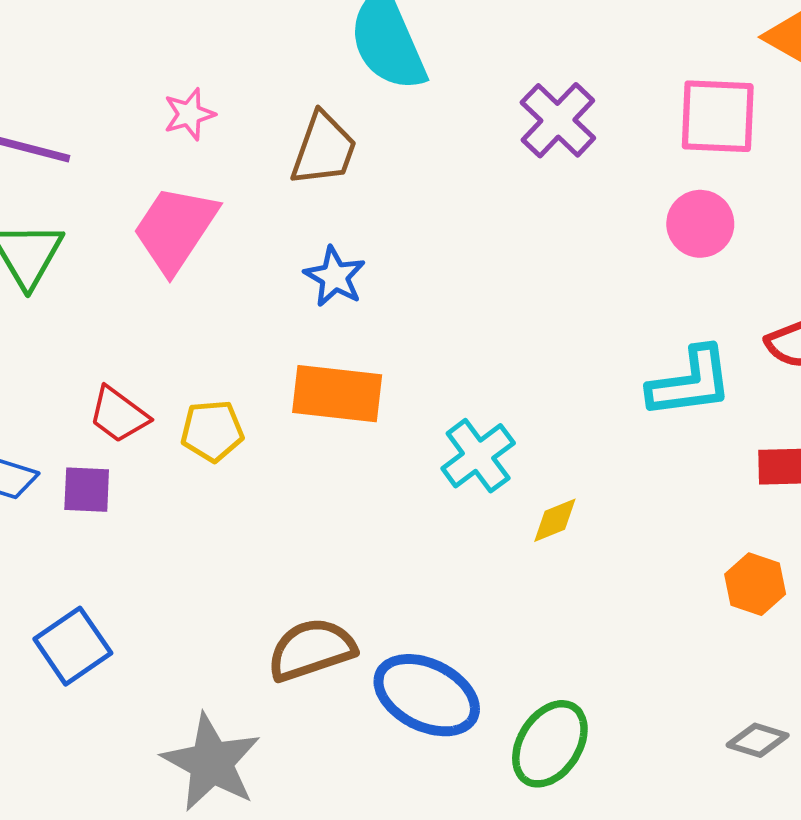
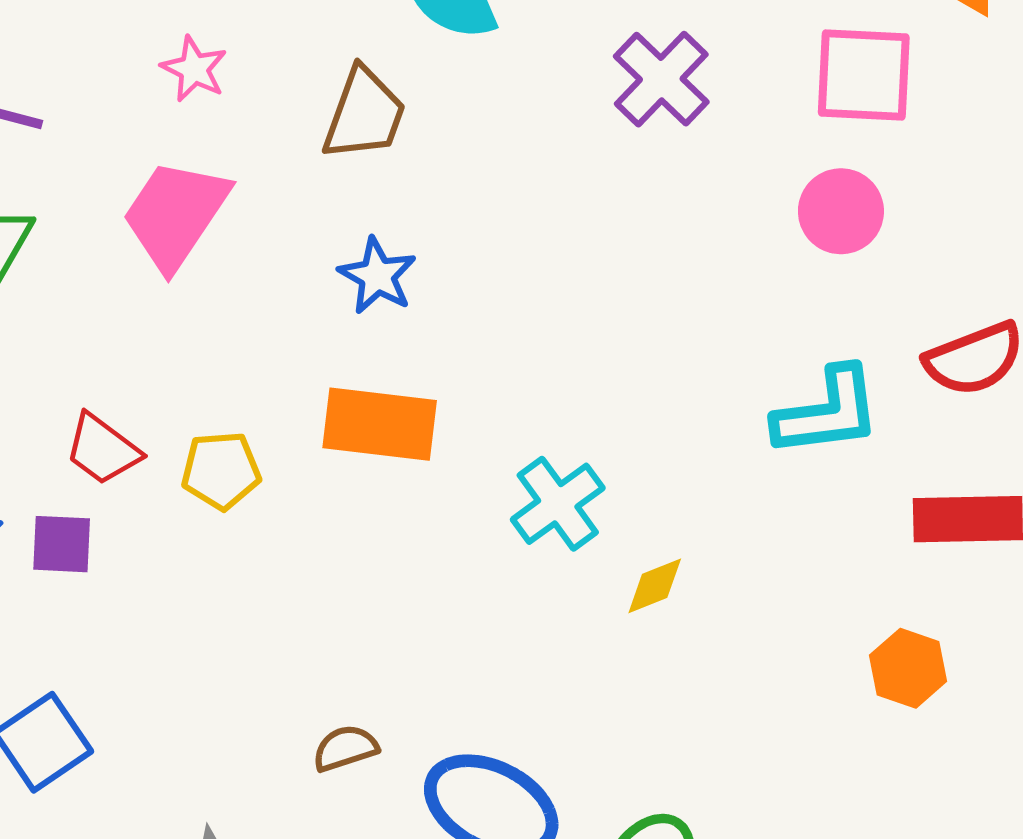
pink star: (189, 114) -> (194, 69), turned -30
brown semicircle: (311, 650) -> (345, 748), size x0.6

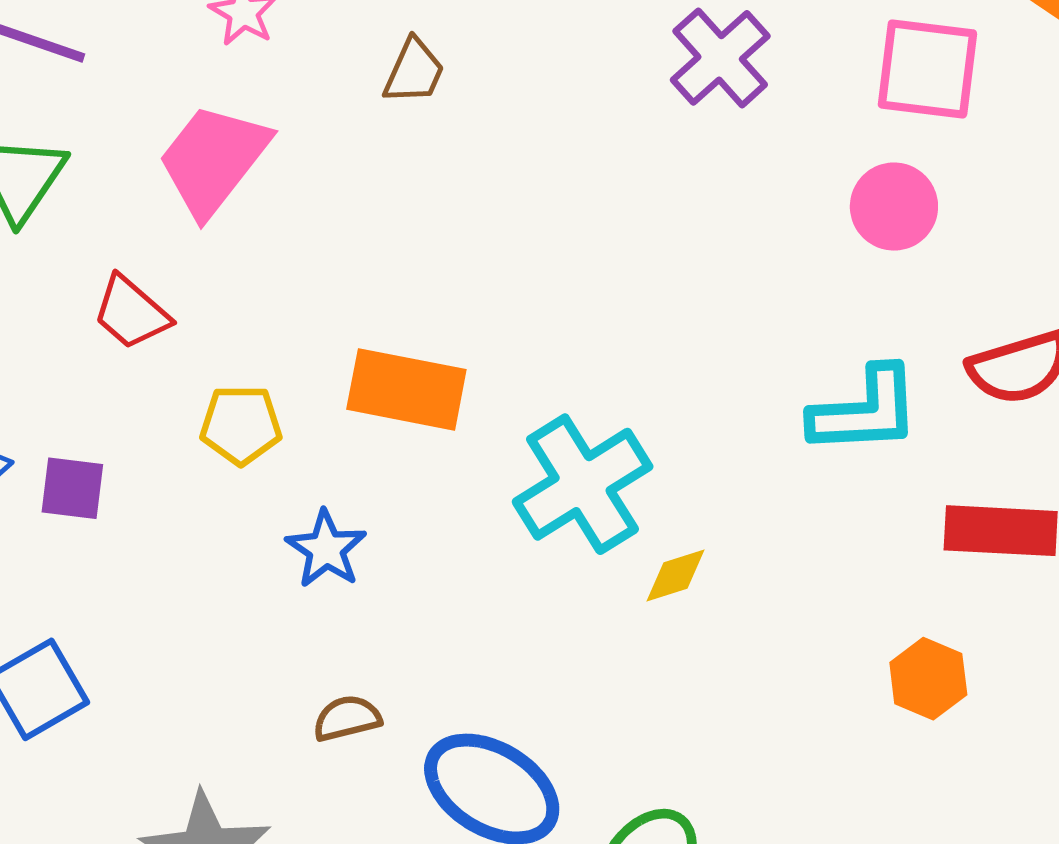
brown trapezoid: (364, 114) -> (414, 71), size x0.7
blue star: (377, 276) -> (326, 549), moved
red trapezoid: (103, 449) -> (131, 313), moved
cyan cross: (558, 504) -> (583, 484), size x1.4

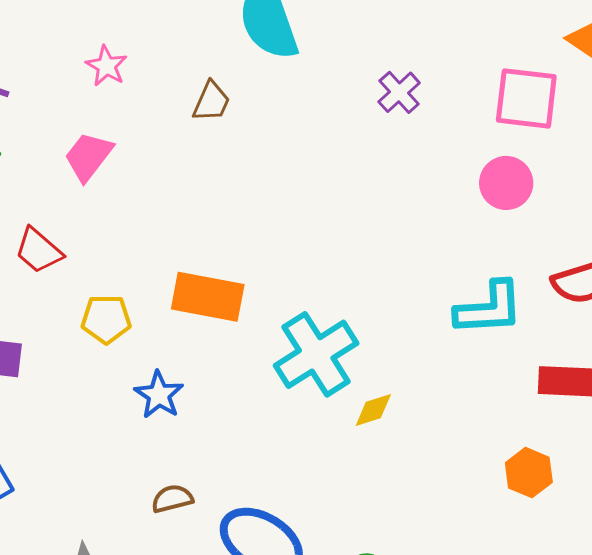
purple cross: (720, 58) -> (399, 92), size x0.7
pink trapezoid: (213, 160) -> (88, 156), size x0.7

